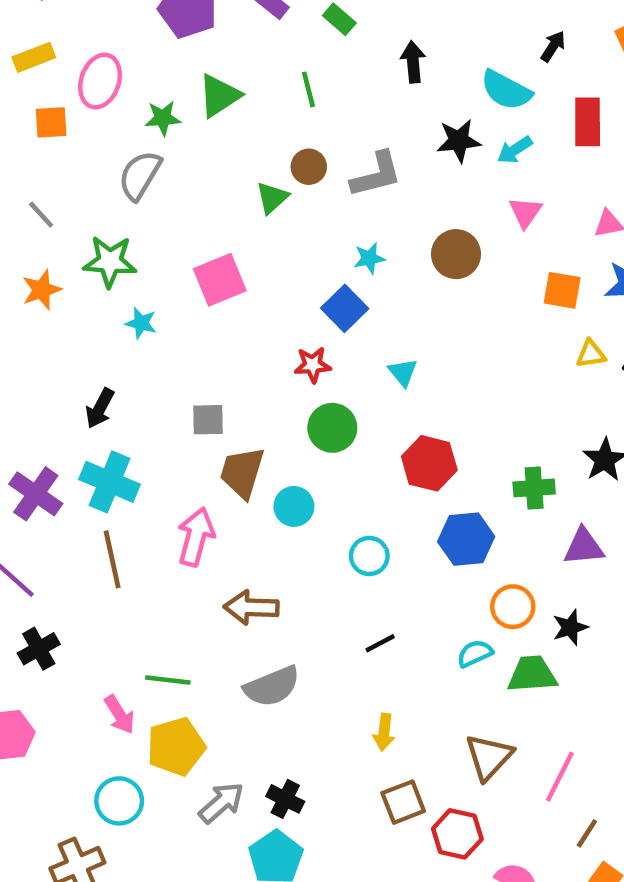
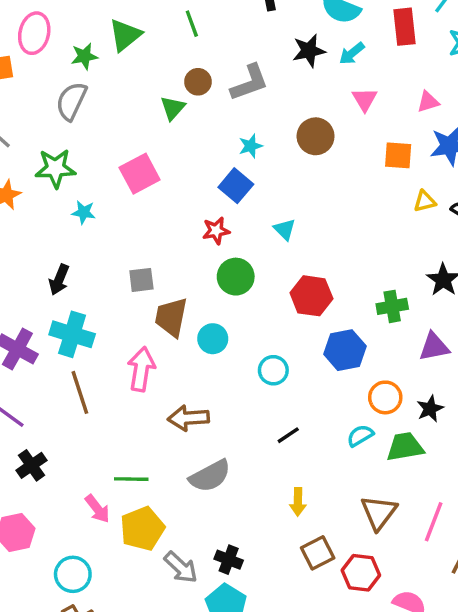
cyan circle: (119, 801) -> (73, 574), moved
gray arrow: (221, 803) -> (181, 567), turned 90

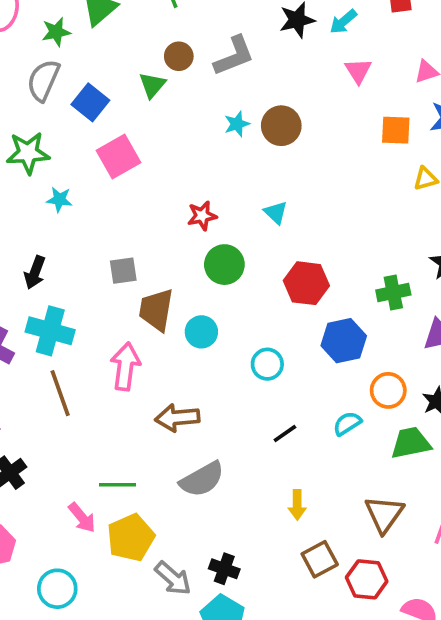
brown circle: (316, 136) -> (281, 126), moved
blue square: (236, 186) -> (90, 102), moved
cyan semicircle: (360, 436) -> (347, 423), moved

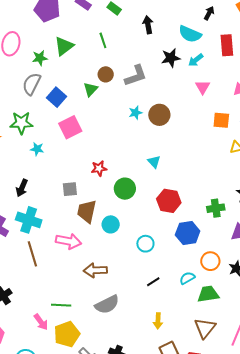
red star: (202, 216) -> (99, 168), moved
pink arrow: (125, 366) -> (69, 241), turned 90
green trapezoid: (411, 443) -> (208, 294), moved

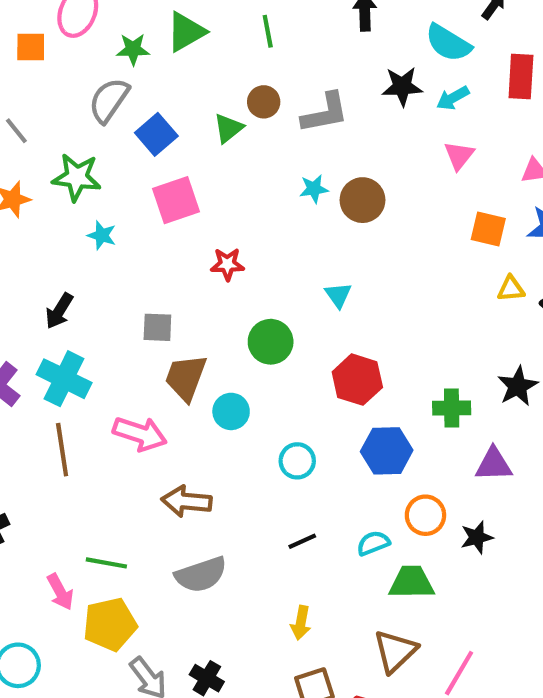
red star: (99, 168) -> (227, 264), moved

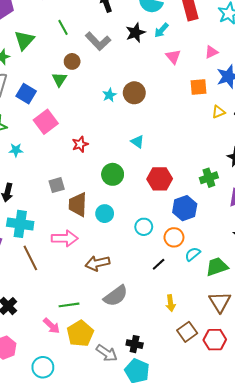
gray L-shape: (325, 113) -> (98, 41), moved, turned 75
orange circle: (425, 515) -> (174, 237), moved

